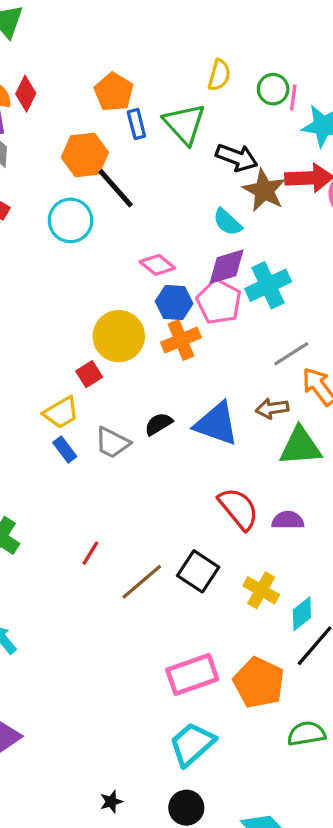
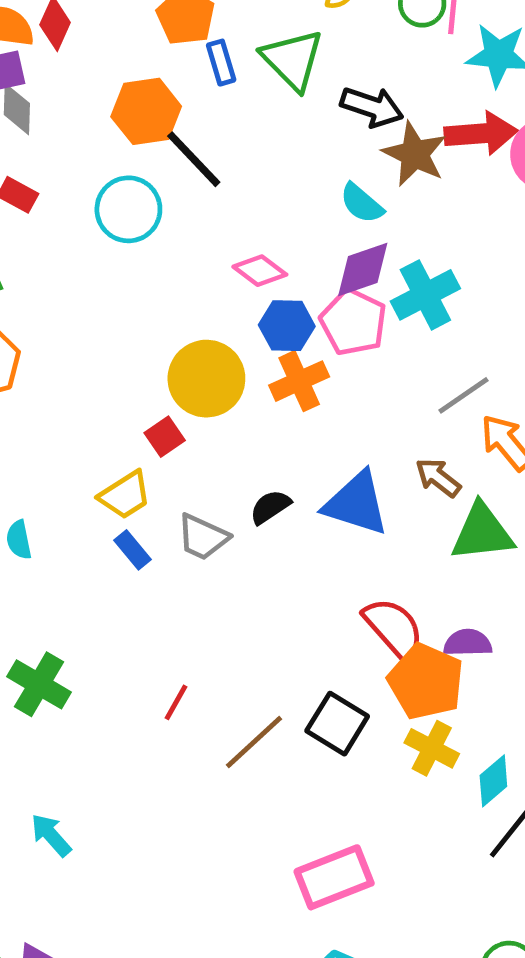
brown arrow: (272, 408) -> (438, 478), turned 48
orange pentagon: (259, 683) -> (426, 681), moved

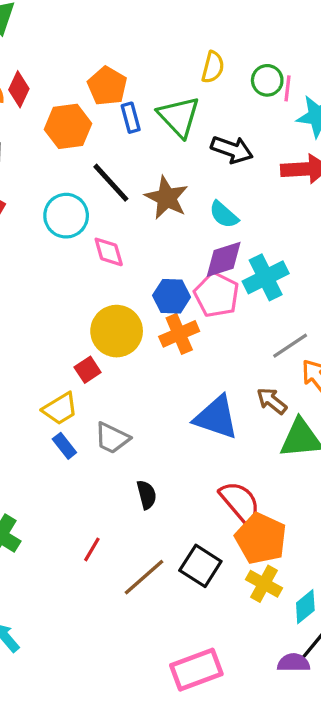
orange hexagon: (146, 111) -> (68, 126), moved
brown star: (415, 154) -> (167, 198), moved
pink diamond: (260, 271) -> (109, 252), moved, turned 36
black semicircle: (270, 507) -> (147, 495), moved, turned 108
purple semicircle: (468, 643) -> (294, 663), moved

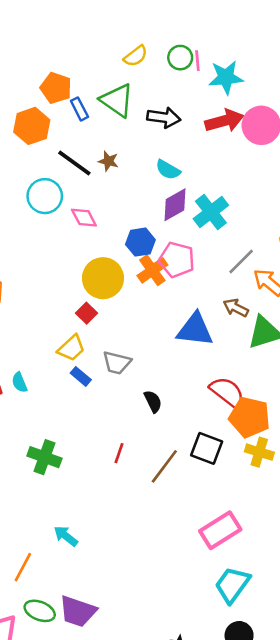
yellow semicircle: (213, 67) -> (136, 56), turned 50
brown star: (167, 198) -> (108, 161), moved, size x0.6
pink pentagon: (217, 295) -> (177, 260), moved

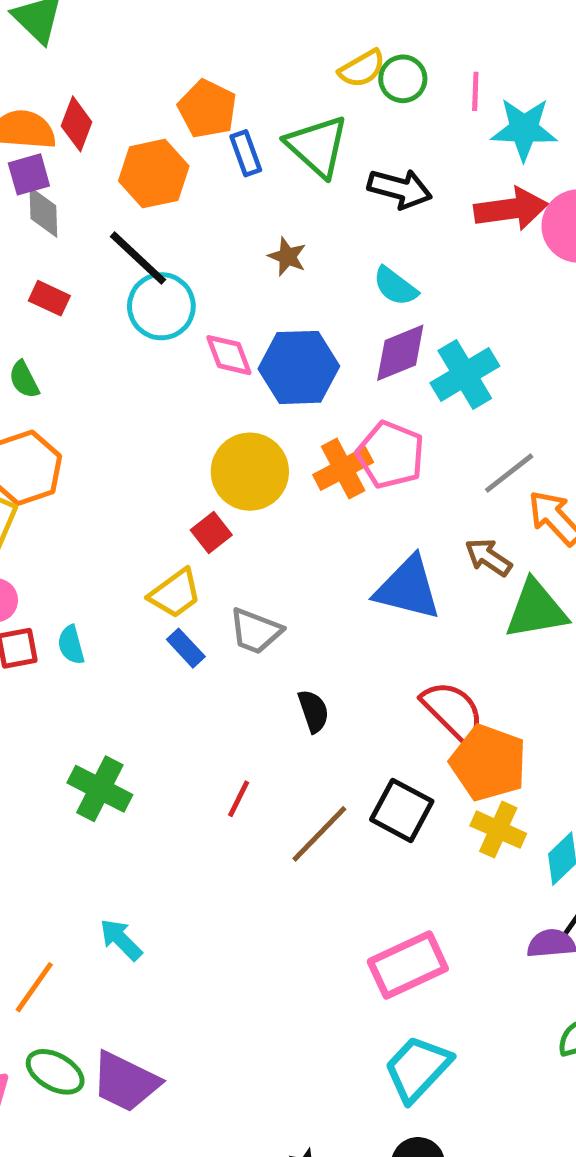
green circle: (180, 58) -> (403, 79), moved
black line: (74, 163) -> (138, 258), moved
blue hexagon: (140, 242) -> (299, 367), moved, size x1.4

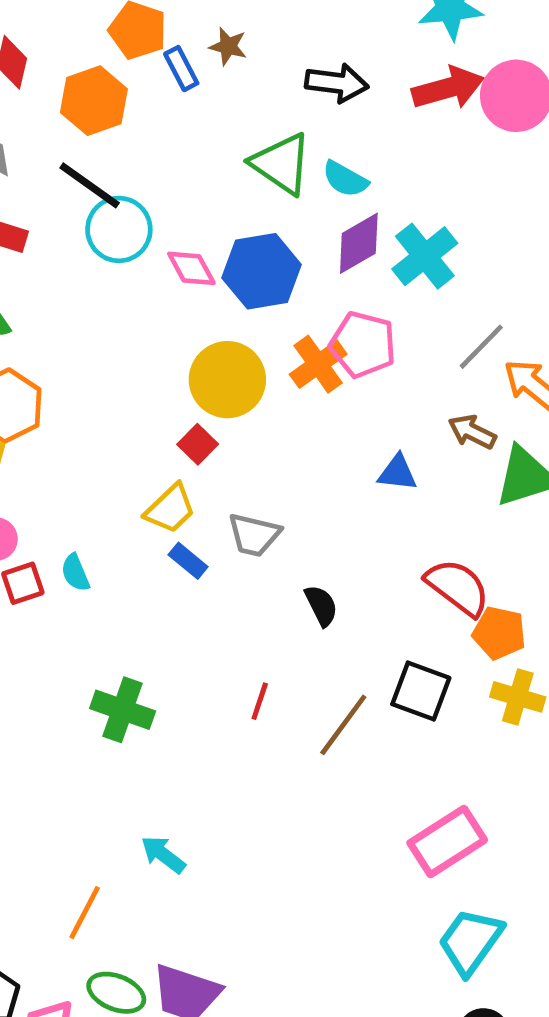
green triangle: (317, 146) -> (281, 164), moved
brown star: (287, 257) -> (228, 46), moved
blue triangle: (408, 588) -> (397, 473), size x0.6
orange pentagon: (488, 763) -> (499, 633), size x0.7

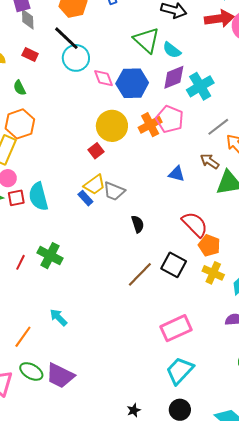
yellow trapezoid: (170, 509) -> (94, 185), moved
cyan semicircle: (75, 573) -> (38, 197), size x1.8
red line: (260, 701) -> (20, 262), moved

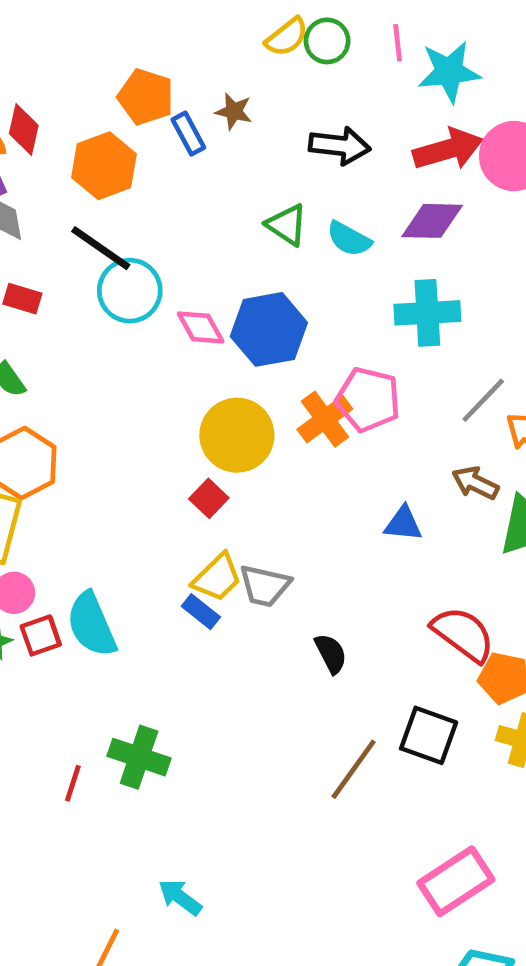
green triangle: (146, 40) -> (287, 225), size x0.7
purple diamond: (174, 77) -> (432, 221), moved, turned 32
cyan cross: (200, 86) -> (427, 313), turned 36

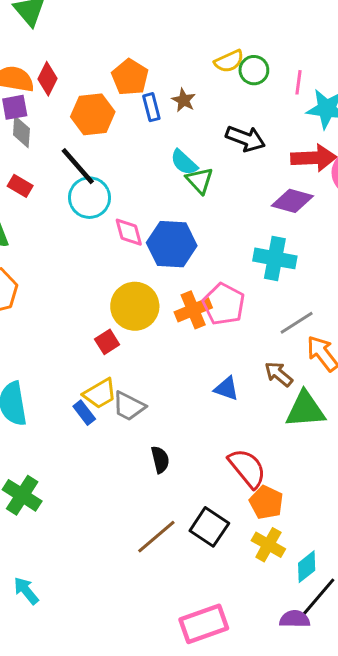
cyan semicircle: (349, 239) -> (184, 162), moved

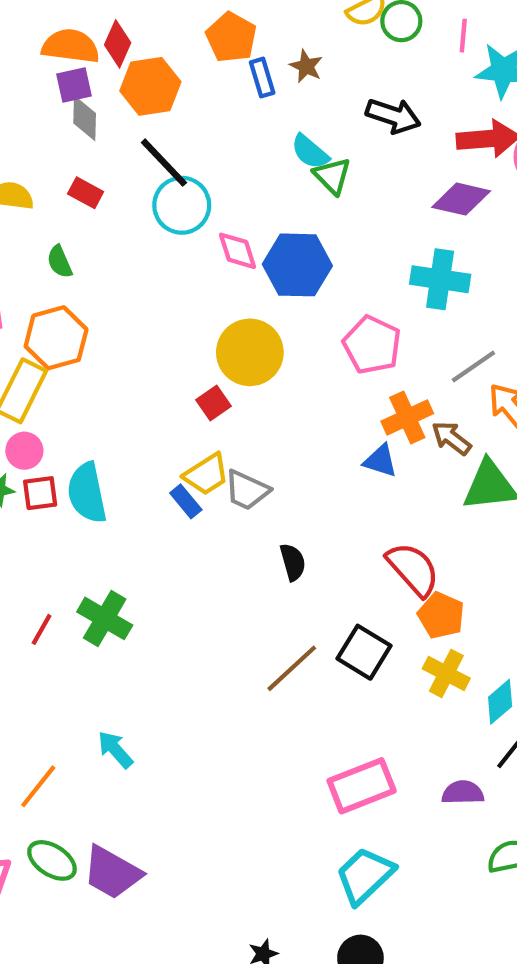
orange hexagon: (93, 114) -> (150, 86), moved
orange cross: (193, 310) -> (407, 417), moved
purple semicircle: (295, 619) -> (463, 793), moved

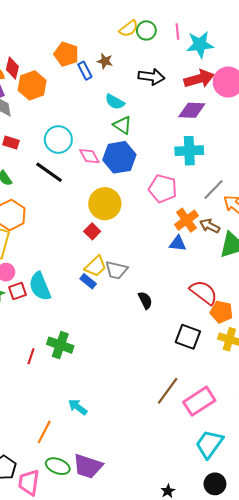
black line: (164, 163) -> (49, 172), moved
green triangle: (332, 176) -> (122, 125), moved
brown line: (292, 668) -> (168, 391), moved

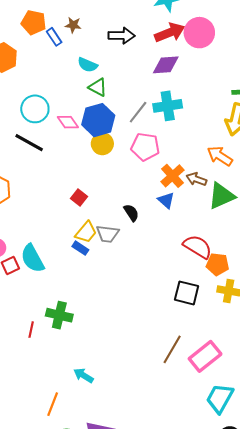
gray line: (213, 189) -> (138, 112), moved
yellow circle: (105, 204) -> (102, 144), moved, size x0.7
blue triangle: (178, 243) -> (166, 200), turned 42
black semicircle: (145, 300) -> (131, 213), moved

